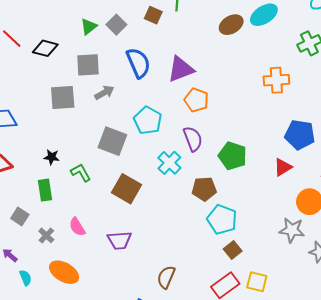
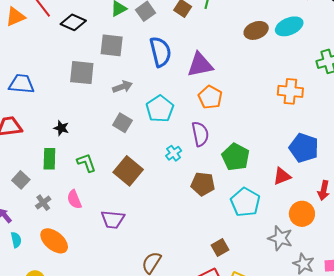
gray arrow: (104, 93) -> (122, 87), moved
gray square: (112, 141) -> (122, 123), size x0.7
cyan cross: (169, 163) -> (174, 153), size x0.7
green L-shape: (81, 173) -> (86, 163), moved
cyan pentagon: (222, 219) -> (245, 202), moved

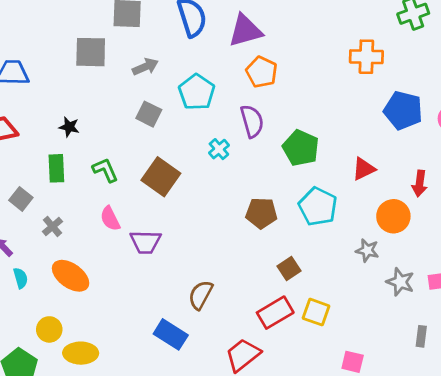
blue pentagon: (304, 148) -> (403, 110), moved
brown pentagon: (203, 184) -> (261, 213), moved
pink semicircle: (74, 199) -> (110, 219), moved
gray star: (280, 238) -> (367, 250), size x0.7

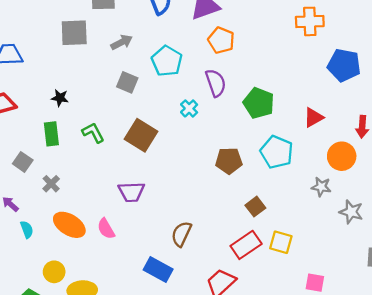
pink semicircle: (110, 219) -> (106, 229), moved

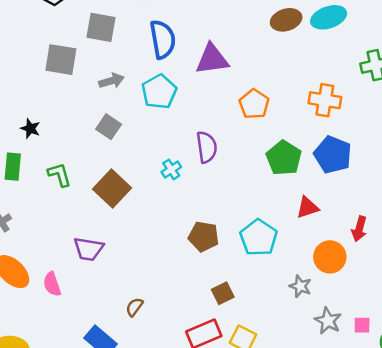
orange pentagon: (221, 40) -> (254, 104), moved
cyan pentagon: (167, 61) -> (159, 92), moved
blue pentagon: (344, 65) -> (333, 155), moved
green pentagon: (259, 103) -> (284, 158), moved
brown semicircle: (181, 234) -> (134, 307), size x0.7

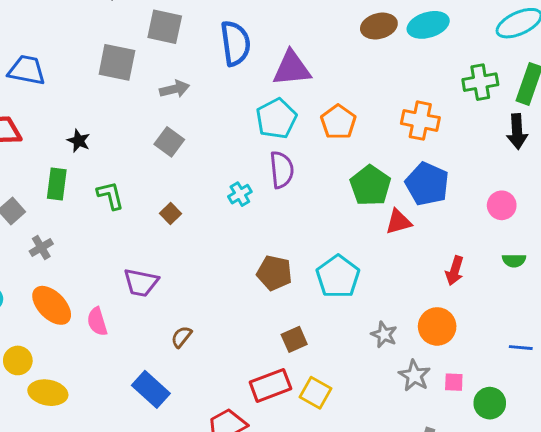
cyan pentagon: (159, 92) -> (276, 118), moved
brown square: (112, 188) -> (170, 213), size x0.5
red triangle: (307, 207) -> (398, 222), moved
orange circle: (330, 257) -> (437, 326), moved
brown semicircle: (134, 307) -> (181, 337), moved

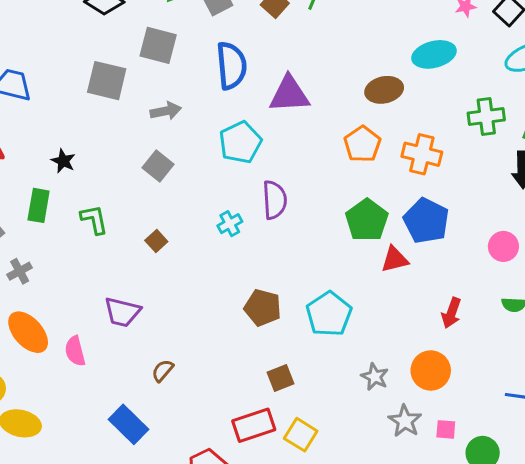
brown ellipse: (379, 26) -> (384, 90), moved
cyan pentagon: (276, 118) -> (240, 142), moved
orange pentagon: (338, 122) -> (362, 144), moved

